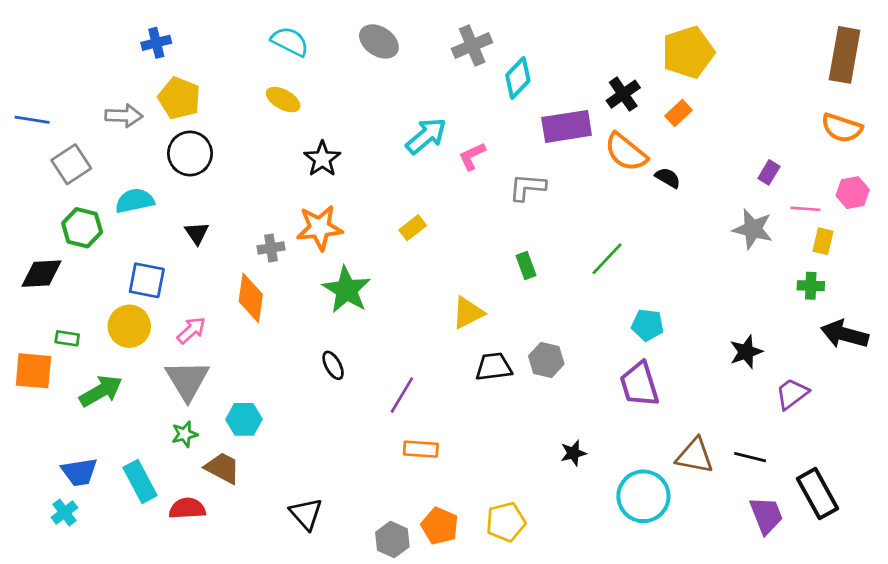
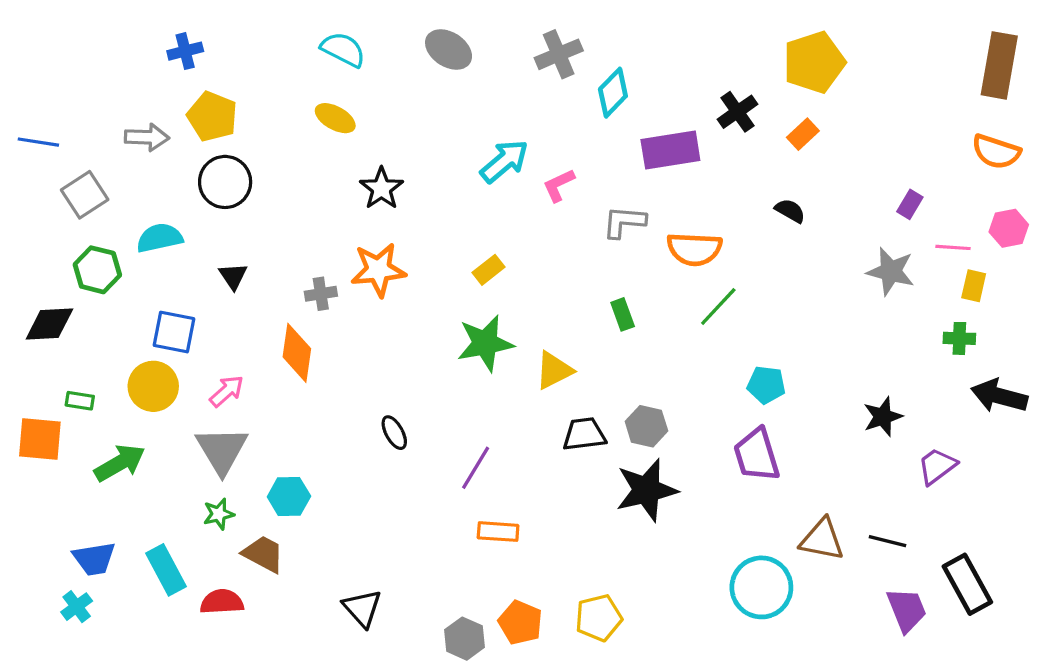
orange semicircle: (626, 152) -> (694, 249), moved, turned -36
green star: (347, 290) -> (485, 343), moved, turned 30
black star: (573, 453) -> (646, 490), moved, size x2.0

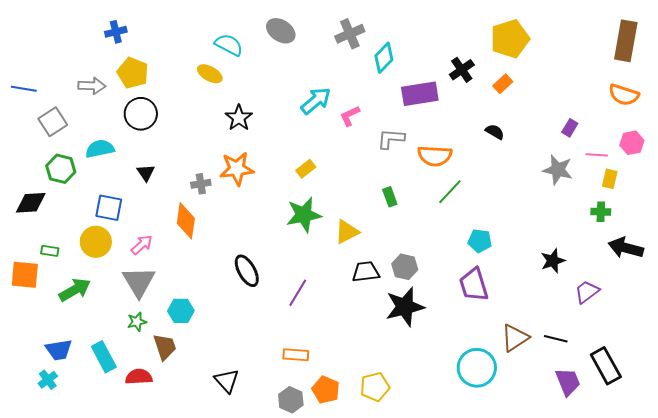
cyan semicircle: (343, 49) -> (229, 45), moved
black ellipse: (394, 433) -> (247, 271), size x1.5
orange rectangle: (498, 532) -> (296, 355), moved
brown triangle: (822, 540) -> (515, 338), turned -44
brown trapezoid: (263, 554) -> (165, 347), turned 44

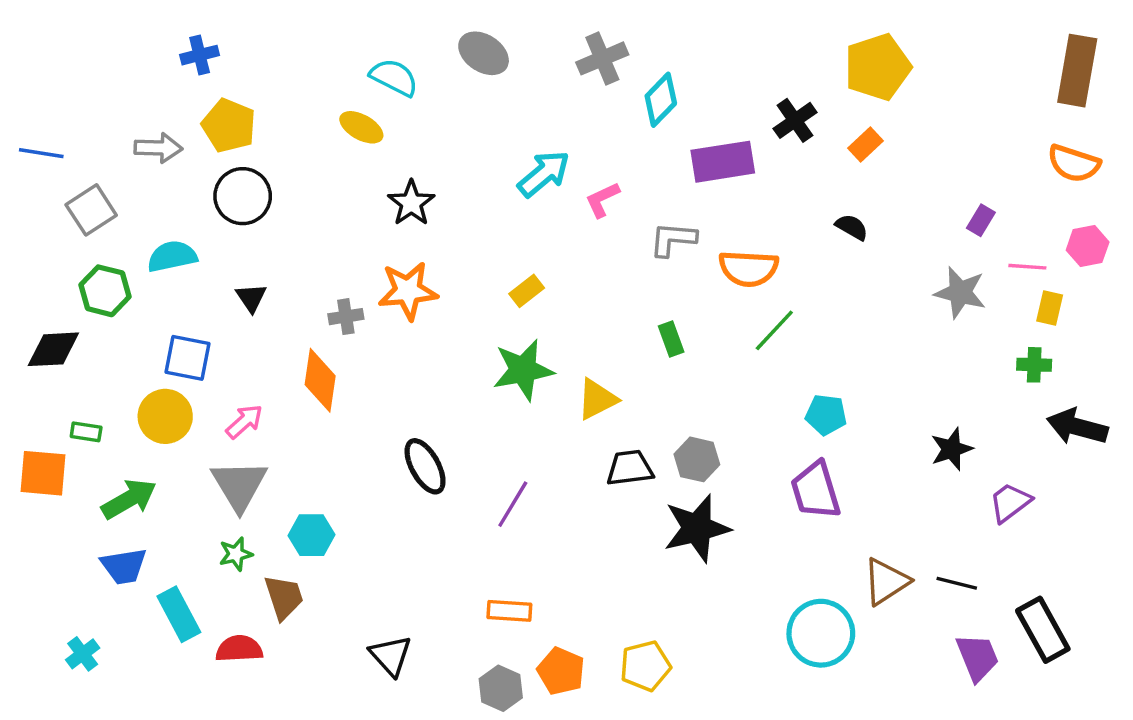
blue trapezoid: (59, 350) -> (124, 566), moved

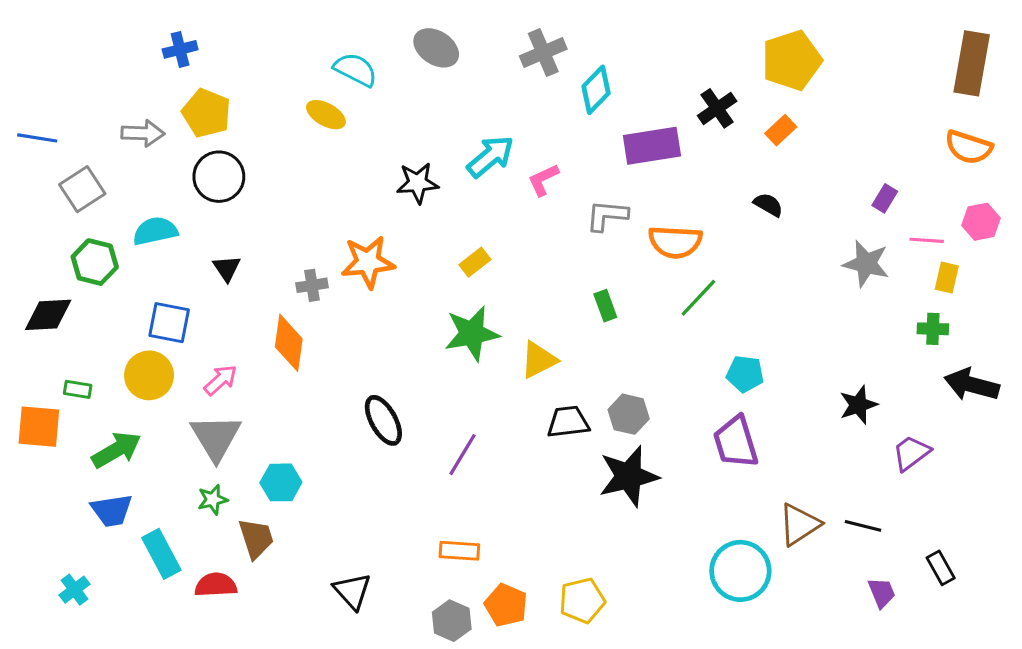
black star: (411, 203) -> (418, 183), moved, turned 30
black rectangle: (1043, 630) -> (941, 568), size x0.6
purple trapezoid: (977, 657) -> (882, 593), size x0.7

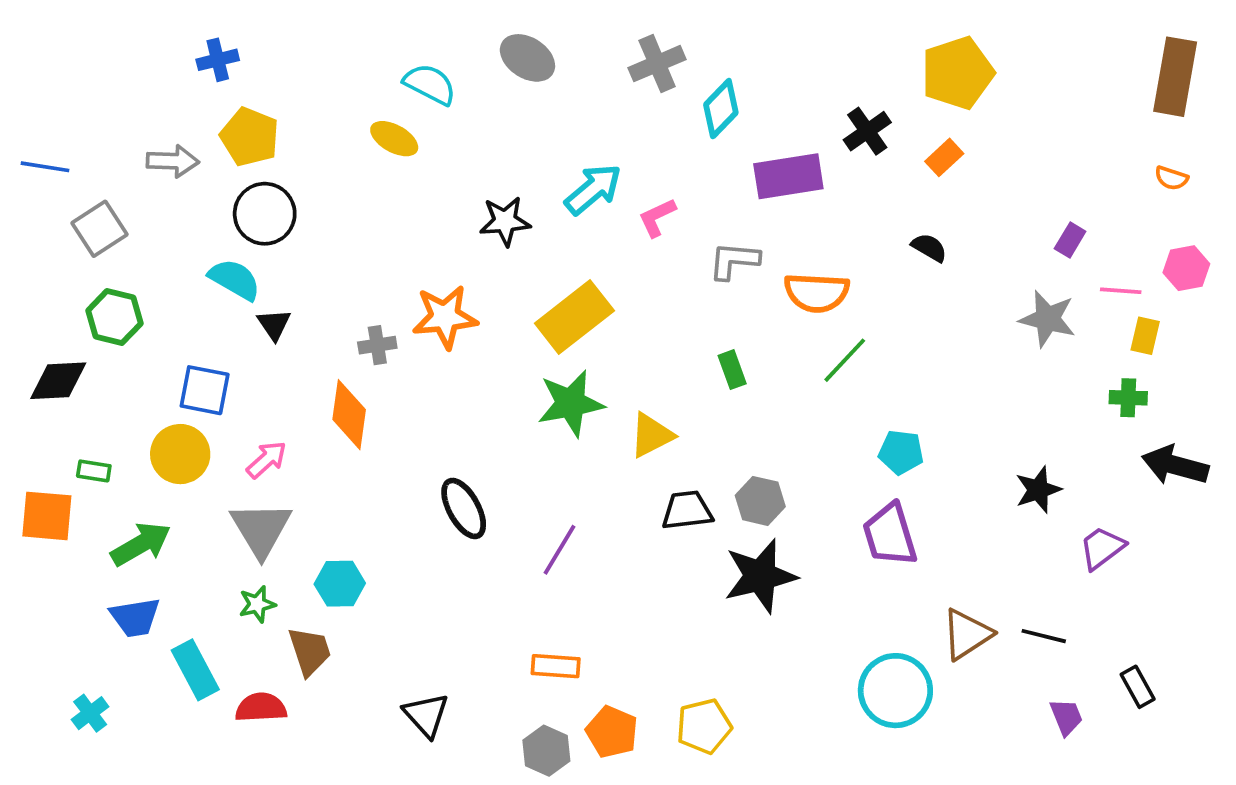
orange semicircle: (969, 147) -> (1171, 178), size x0.6
cyan semicircle: (155, 231) -> (235, 279), moved, turned 42
yellow rectangle: (475, 262) -> (574, 317), size x2.0

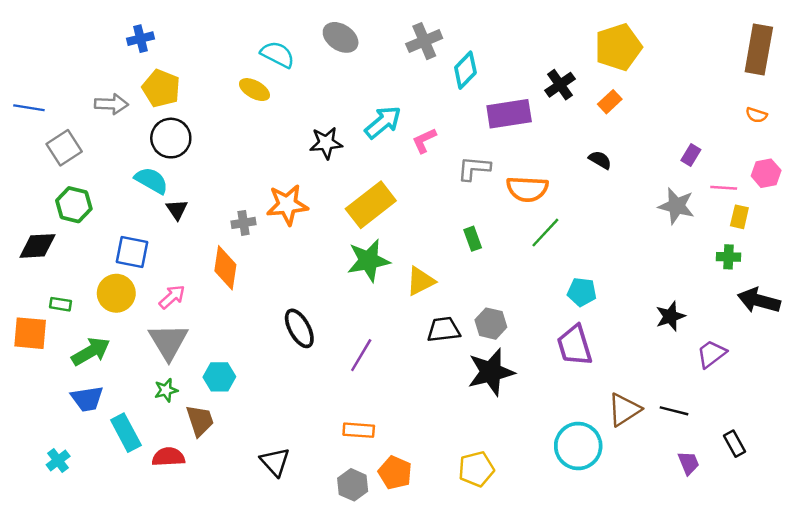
yellow pentagon: (704, 726) -> (476, 469), moved

